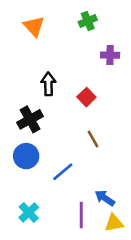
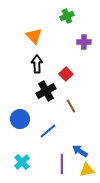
orange triangle: (34, 26) -> (34, 36), moved
black cross: (30, 119) -> (46, 91), moved

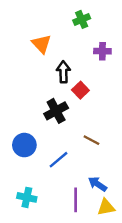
black arrow: (37, 64) -> (63, 72), moved
brown line: (71, 106) -> (91, 140), moved, turned -32
cyan cross: (22, 162) -> (27, 197), turned -35

